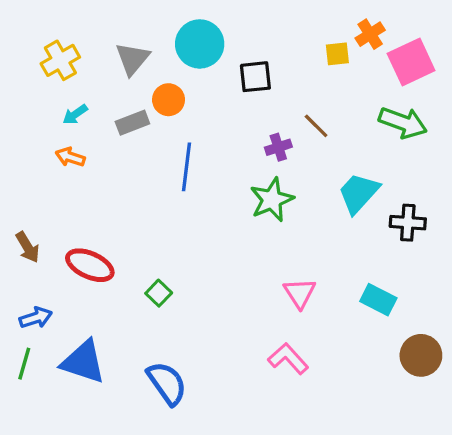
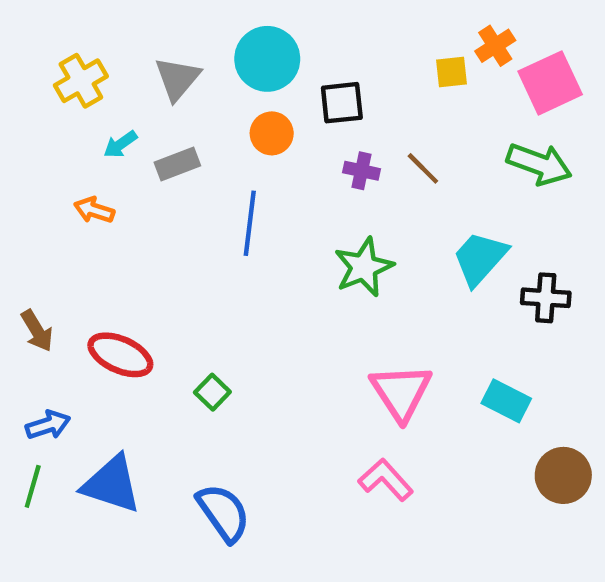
orange circle: (169, 100) -> (272, 133), moved
cyan arrow: (75, 114) -> (120, 144), moved
purple cross: (278, 147) -> (362, 171), moved, turned 30
pink triangle: (300, 293) -> (401, 392), size x1.4

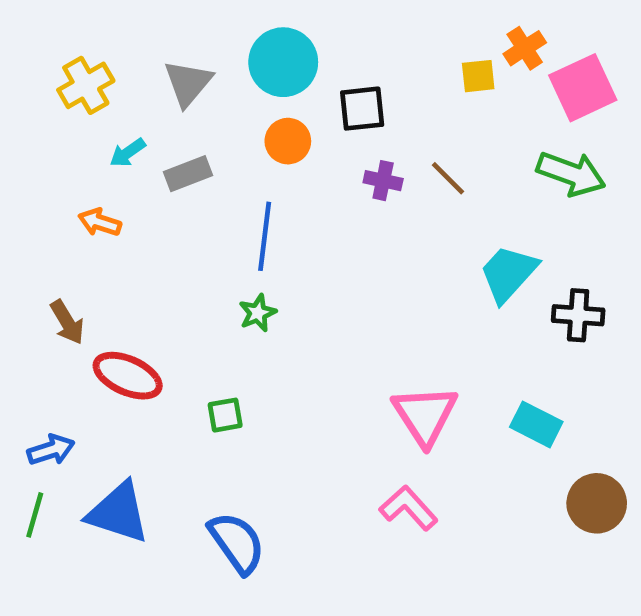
green star: (364, 267) -> (258, 313), moved, size x0.6
brown arrow: (37, 331) -> (67, 322), moved
green square: (212, 392) -> (225, 415), turned 36

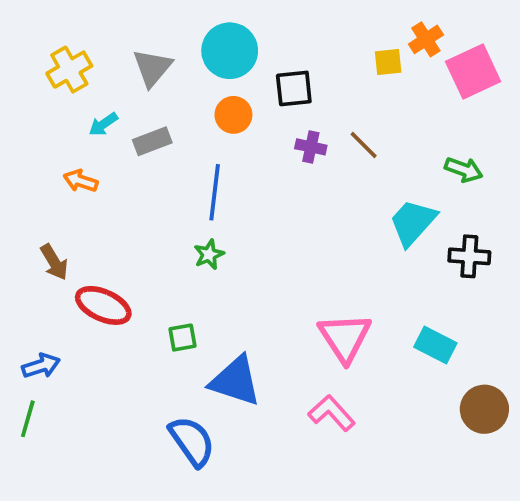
green arrow: (571, 174) -> (464, 170), moved, size x0.7
blue triangle: (118, 513) -> (235, 381), moved

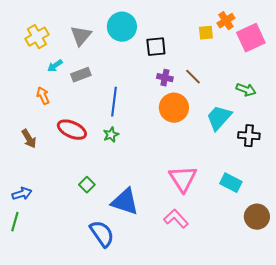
orange circle: (233, 115) -> (174, 108), moved, size x1.5
orange arrow: (81, 181) -> (43, 96), turned 48
red ellipse: (103, 305) -> (72, 130), moved
green square: (183, 338) -> (87, 185), moved, turned -35

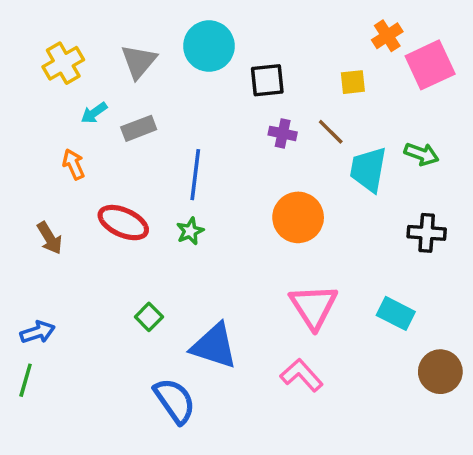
yellow square: (206, 33) -> (353, 82), moved
orange circle: (174, 108) -> (298, 217), moved
cyan trapezoid: (219, 118) -> (368, 169), moved, turned -32

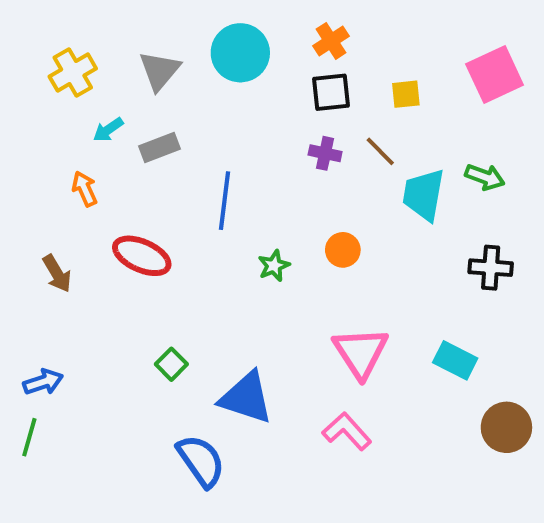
orange cross: (387, 36) -> (331, 41), moved
black square: (267, 80) -> (331, 92), moved
orange circle: (298, 217) -> (343, 250), size x0.6
green star: (190, 231) -> (274, 266), moved

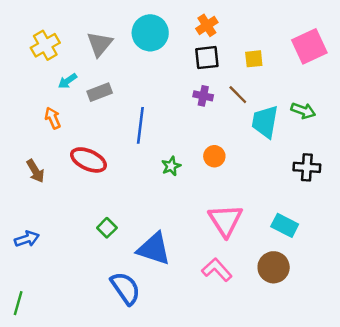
brown circle: (506, 427) -> (274, 267), moved
green line: (29, 437) -> (18, 303), moved

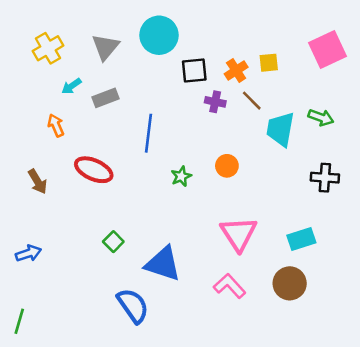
orange cross: (207, 25) -> (236, 70), moved
black square: (207, 58) -> (194, 70), moved
cyan rectangle: (285, 225) -> (301, 239), turned -45

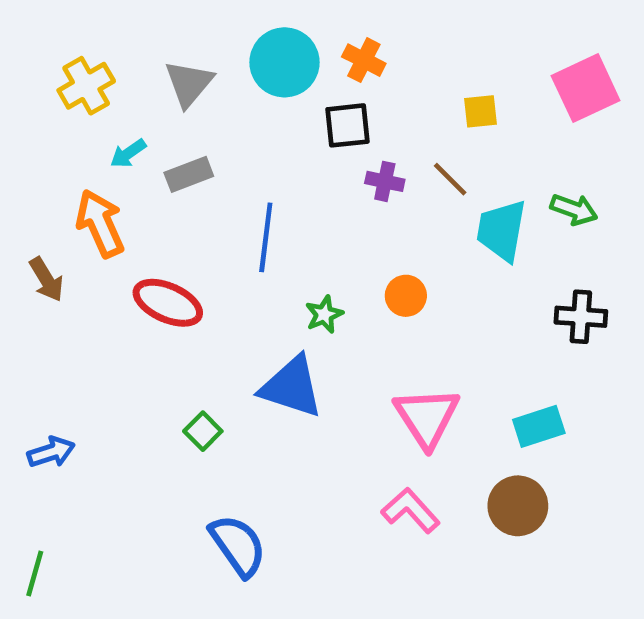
orange cross: (236, 70) -> (364, 60), moved, turned -30
orange arrow: (56, 125) -> (100, 223), size x1.6
brown arrow: (38, 181) -> (46, 279), moved
blue triangle: (163, 264) -> (291, 387), moved

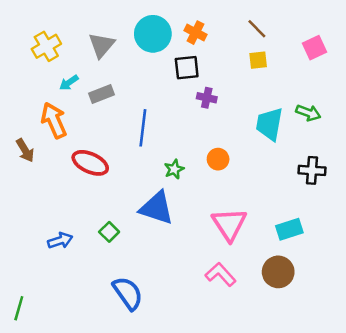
pink square: (586, 88) -> (315, 48), size x0.7
brown line: (450, 179) -> (257, 29), moved
blue arrow: (51, 452) -> (60, 241), moved

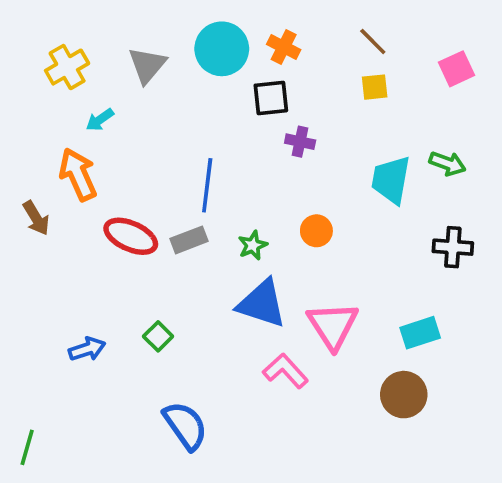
gray rectangle: (101, 94) -> (189, 240), moved
blue triangle: (157, 208) -> (262, 304), moved
pink L-shape: (221, 274) -> (285, 371), moved

